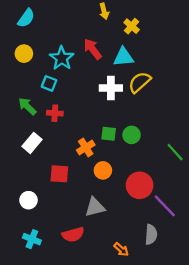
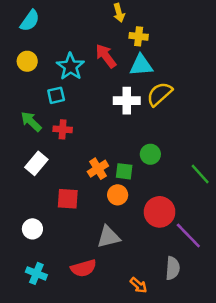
yellow cross: (132, 26) -> (139, 36), moved, turned -35
cyan square: (49, 83) -> (56, 95), turned -35
green square: (109, 134) -> (124, 171), moved

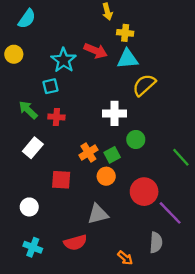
red arrow: (106, 56) -> (96, 51), turned 150
yellow circle: (27, 61) -> (14, 54), moved
white cross: (127, 101) -> (114, 113), moved
green square: (124, 171) -> (112, 155), turned -35

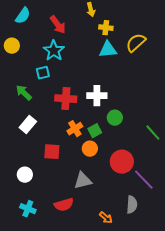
red arrow: (96, 51) -> (58, 25), moved, turned 30
yellow semicircle: (144, 85) -> (136, 43), moved
red cross: (56, 117) -> (66, 99), moved, size x1.5

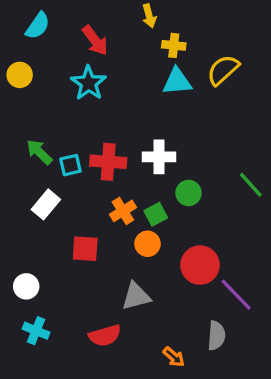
cyan square: (43, 73) -> (70, 165), moved
green line: (153, 133) -> (251, 185), moved
white circle: (25, 175) -> (26, 286), moved
cyan cross: (28, 209) -> (36, 331), moved

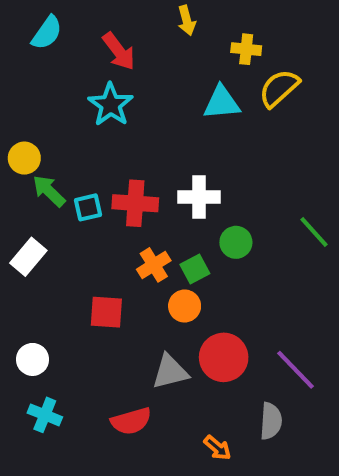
yellow cross: (174, 45) -> (246, 49), moved
yellow circle: (20, 75) -> (24, 158), moved
white rectangle: (46, 204) -> (28, 257), moved
red circle: (200, 265) -> (224, 357), moved

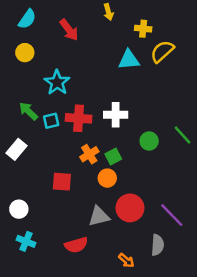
cyan star: (111, 105) -> (57, 82), moved
yellow circle: (24, 158) -> (25, 53), moved
green circle: (236, 242) -> (149, 141), moved

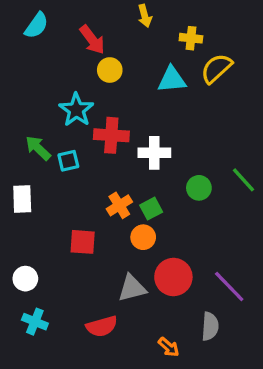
yellow circle: (25, 53) -> (110, 70), moved
red cross: (79, 118) -> (111, 135), moved
white rectangle: (16, 149) -> (22, 199), turned -42

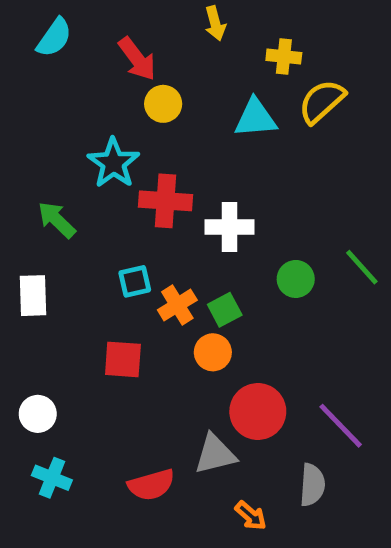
cyan square: (68, 161) -> (135, 281), moved
gray triangle: (132, 288) -> (215, 454), moved

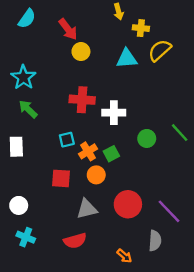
yellow arrow: (215, 23) -> (119, 12), moved
cyan star: (113, 163) -> (23, 77), moved
orange circle: (213, 352) -> (96, 175), moved
gray triangle: (215, 454) -> (87, 209), moved

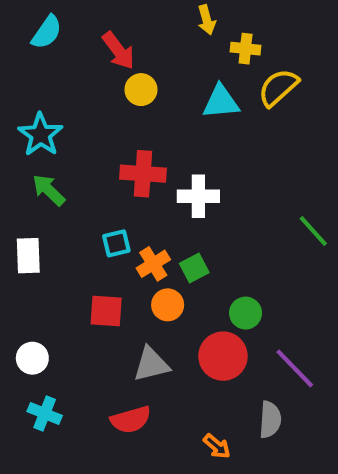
green circle: (147, 138) -> (246, 313), moved

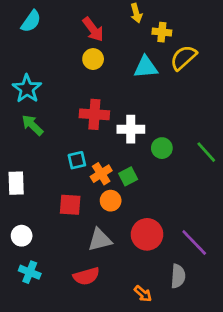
red arrow: (118, 51) -> (93, 29), moved
white rectangle: (28, 256) -> (16, 183), moved
green circle: (246, 313) -> (162, 148), moved

